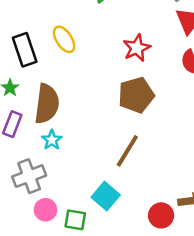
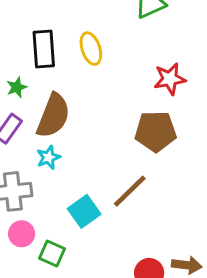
cyan square: (106, 196) -> (84, 211), moved

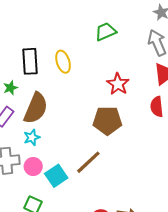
red star: (170, 79) -> (118, 84), turned -30
pink circle: (22, 234) -> (33, 166), moved

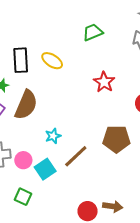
yellow ellipse: (63, 62) -> (52, 61), turned -40
brown pentagon: (107, 121) -> (116, 139), moved
cyan star: (32, 137) -> (53, 136), moved

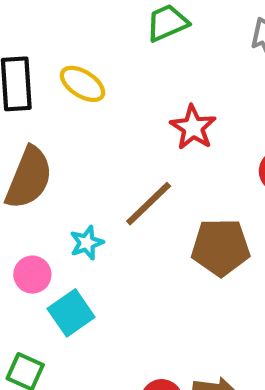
brown line: (76, 156) -> (149, 204), moved
pink circle: (23, 160) -> (32, 275), moved

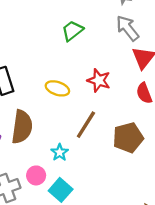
yellow ellipse: (83, 84) -> (57, 88), moved

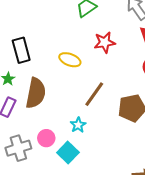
red star: (99, 80) -> (105, 42), moved, turned -30
cyan star: (60, 152) -> (78, 125), moved

